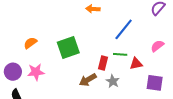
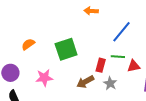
pink star: (36, 72) -> (44, 78), moved

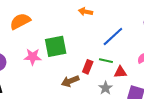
orange semicircle: (28, 44) -> (20, 21), moved, size x1.5
pink star: (44, 78) -> (33, 57), moved
gray star: (110, 83) -> (106, 88), moved

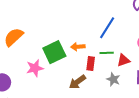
orange arrow: (86, 12) -> (78, 47), moved

